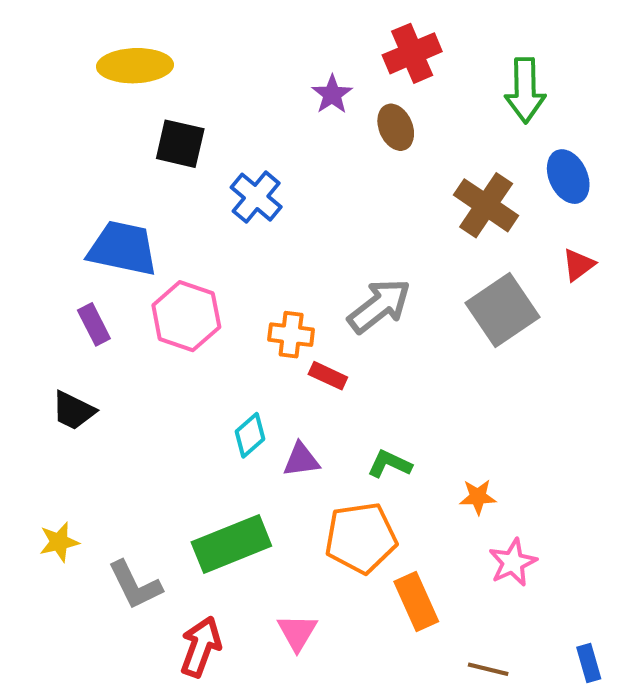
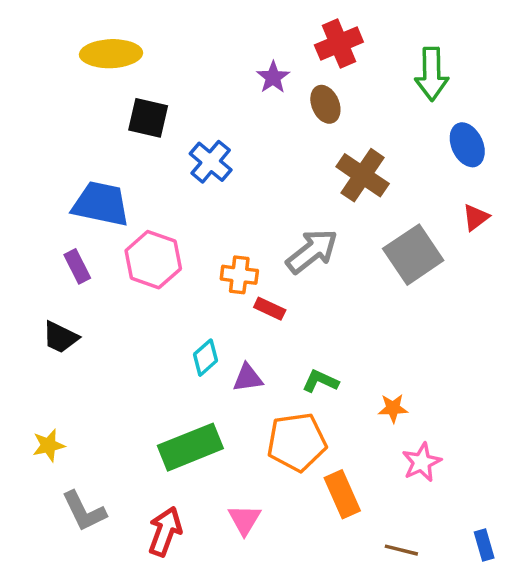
brown cross: (486, 205) -> (363, 175), moved
gray L-shape: (135, 585) -> (84, 511), moved

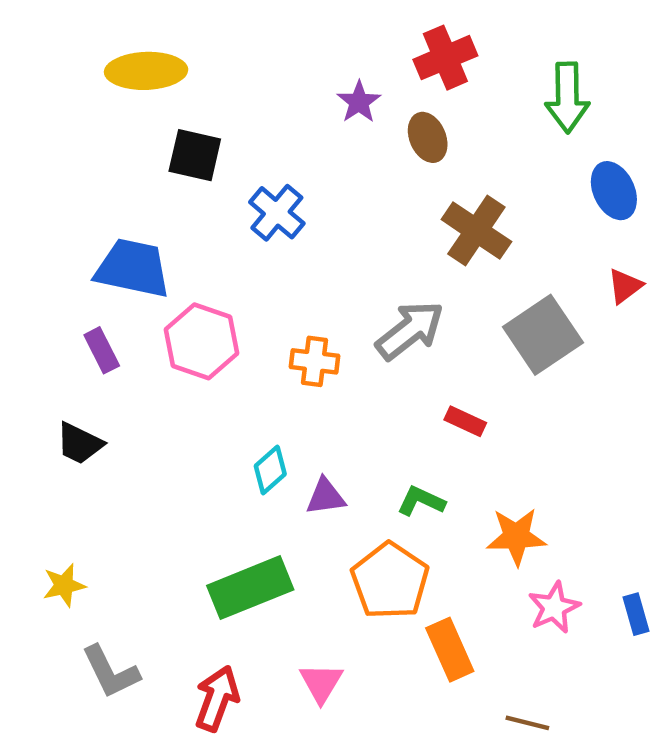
red rectangle: (270, 309) -> (465, 421), moved
orange star: (393, 408) -> (516, 537), size x1.5
orange pentagon: (297, 442) -> (390, 581), turned -30
blue rectangle: (484, 545) -> (636, 614), moved

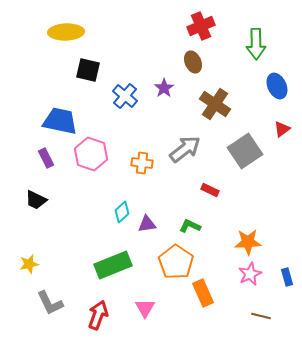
purple star: (359, 102) -> (164, 88), moved
orange star: (516, 537) -> (248, 242), moved
brown line: (527, 723) -> (261, 316), moved

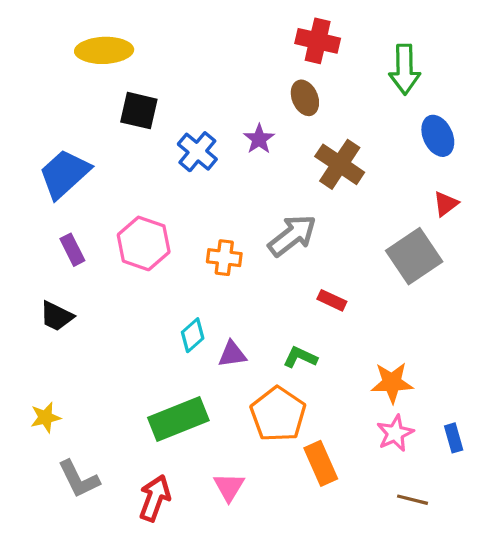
red cross: (201, 26) -> (318, 41), turned 36
blue trapezoid: (60, 121) -> (64, 174), moved, turned -54
gray square: (245, 151) -> (414, 256), moved

